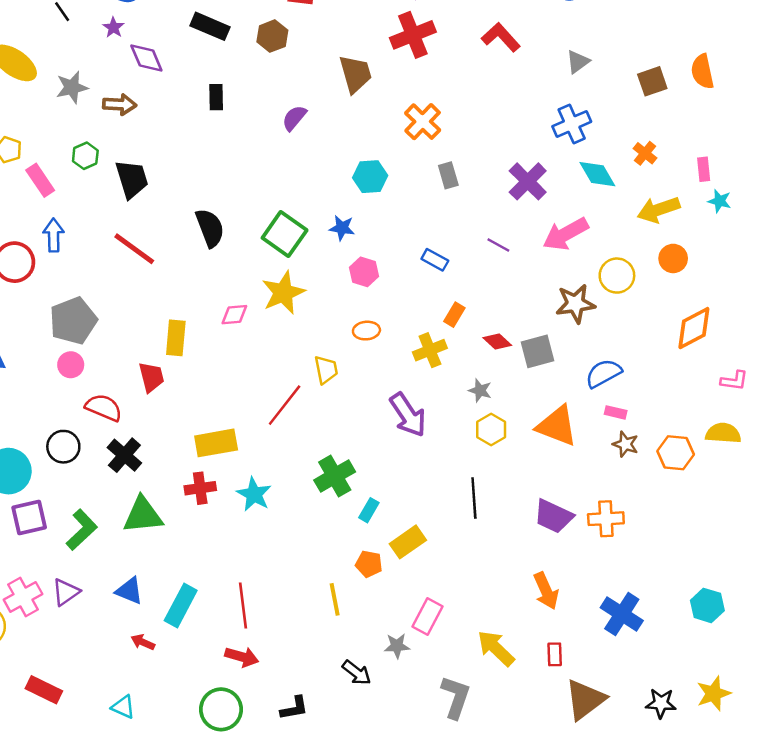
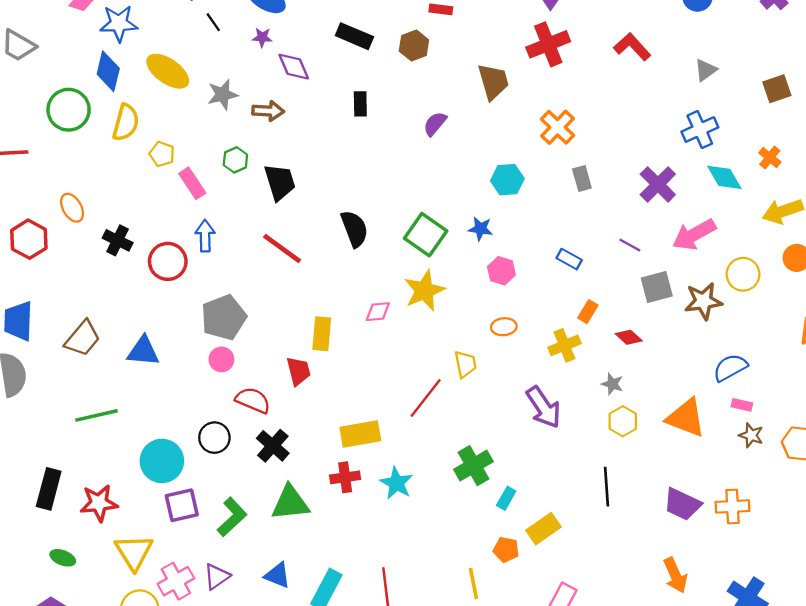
purple star: (113, 27) -> (262, 37), turned -30
gray square: (537, 351) -> (657, 287), moved

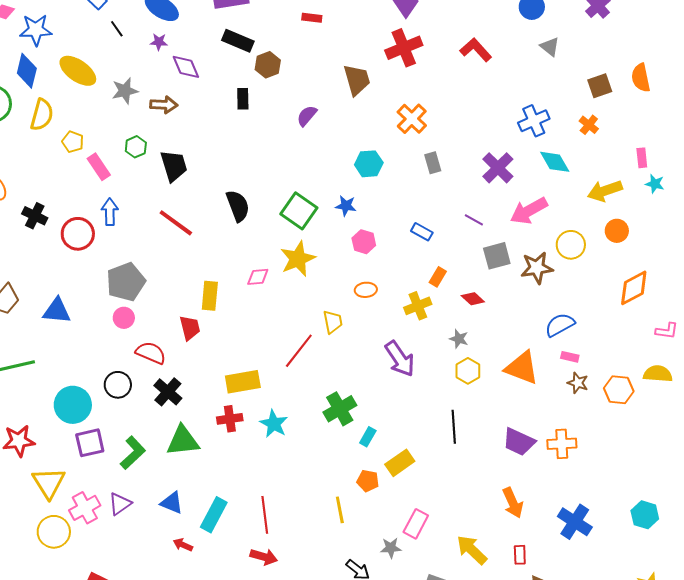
brown hexagon: (414, 46) -> (268, 65), moved
gray triangle: (706, 70) -> (550, 47), moved, turned -45
orange cross: (770, 158) -> (589, 125), moved

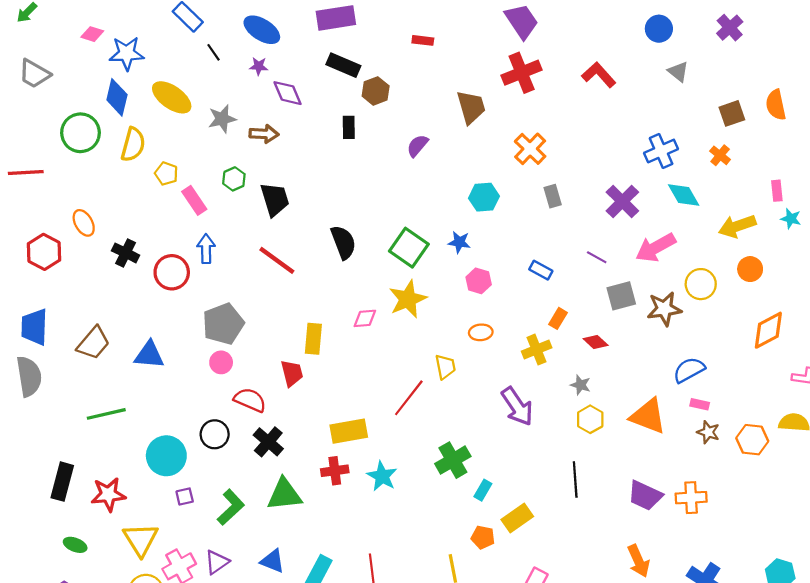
purple square: (90, 443) -> (185, 497), size x0.6

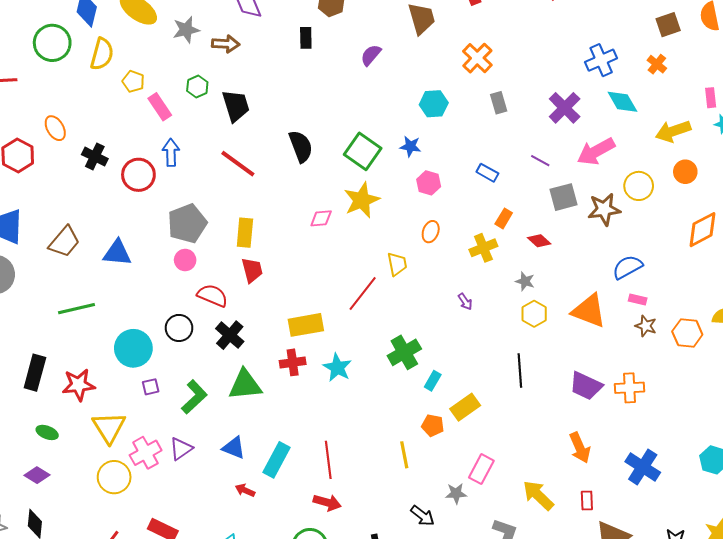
orange ellipse: (481, 332) -> (431, 232), turned -65
yellow rectangle: (313, 339) -> (245, 233), moved
purple arrow: (517, 406) -> (465, 302), size x0.5

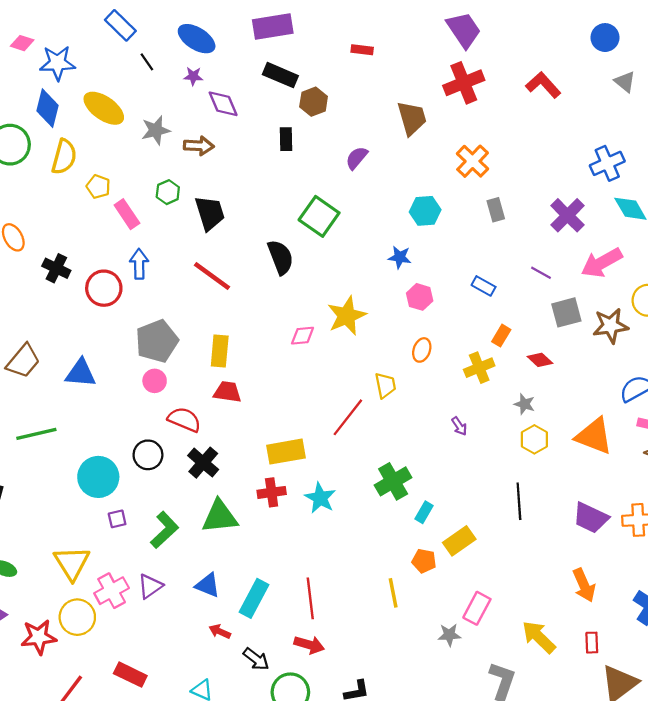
green square: (363, 151) -> (319, 216), moved
red trapezoid: (252, 270) -> (227, 392), turned -68
red star: (79, 385) -> (39, 637), moved
black arrow: (423, 516) -> (256, 659), moved

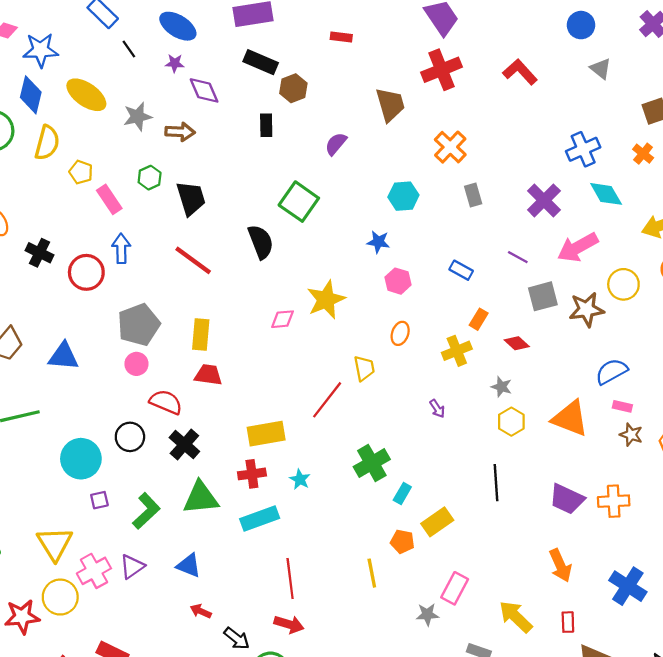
cyan star: (320, 498) -> (300, 479), size x0.7
cyan rectangle: (254, 598) -> (260, 519), moved, turned 42

